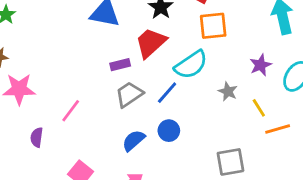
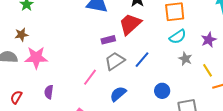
cyan semicircle: (191, 65) -> (178, 37), moved, size x0.7
pink line: (71, 111) -> (90, 77), moved
blue circle: (169, 131) -> (162, 91), moved

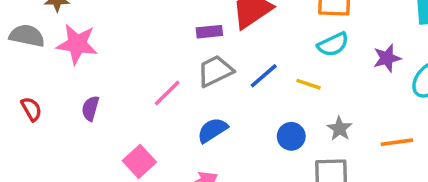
gray star: (185, 59) -> (339, 129), moved
yellow line: (207, 70) -> (308, 84), moved, turned -48
red semicircle: (16, 97) -> (31, 109), turned 112

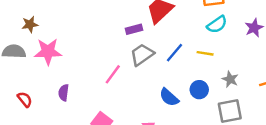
blue semicircle: (212, 130) -> (169, 97), moved, turned -96

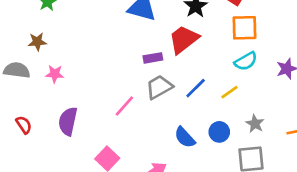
pink star: (48, 52) -> (55, 74), size x0.6
yellow line: (205, 53) -> (230, 92), turned -49
purple semicircle: (64, 93) -> (68, 121), size x1.5

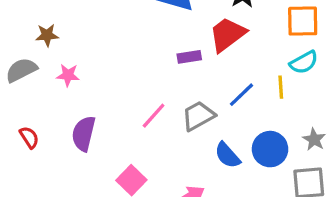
gray semicircle: (17, 70) -> (21, 70), turned -35
gray trapezoid: (159, 87) -> (198, 116), moved
yellow line: (230, 92) -> (281, 87), moved, turned -60
blue circle: (219, 132) -> (270, 149), size x1.4

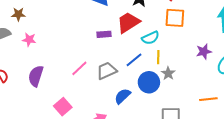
cyan semicircle: (304, 62) -> (150, 38), moved
gray star: (314, 139) -> (168, 73), moved
blue circle: (270, 149) -> (149, 82), moved
blue semicircle: (227, 155) -> (123, 96), turned 84

